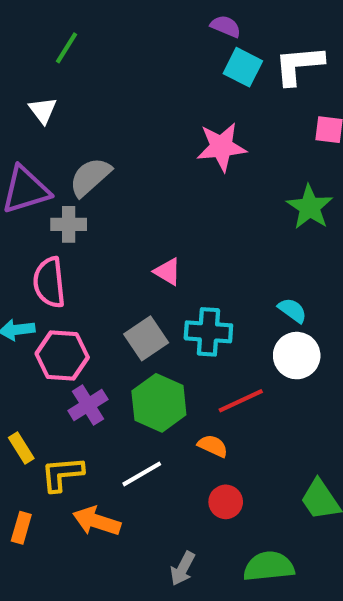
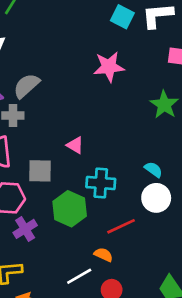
gray square: (146, 338) -> (40, 171), moved, turned 35
green hexagon: (159, 403) -> (70, 209), moved
white line: (142, 474) -> (79, 276), moved

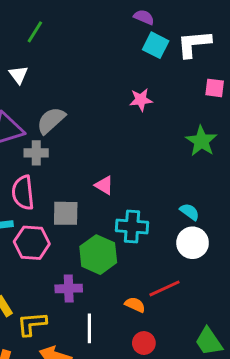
pink star: (109, 67) -> (141, 100), size x0.7
red line: (121, 226) -> (165, 288), moved
purple cross: (25, 229) -> (69, 288), moved, turned 30
white line: (79, 276) -> (89, 328), moved, turned -60

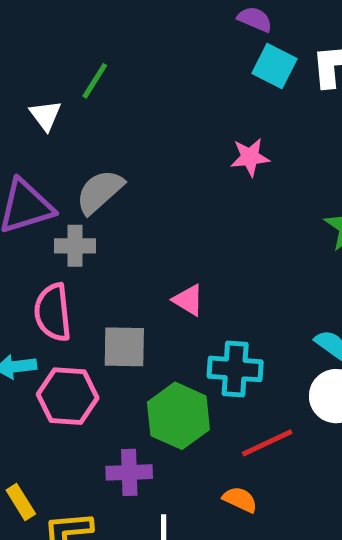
green line: (35, 32) -> (95, 81), moved
red line: (165, 288) -> (267, 443), moved

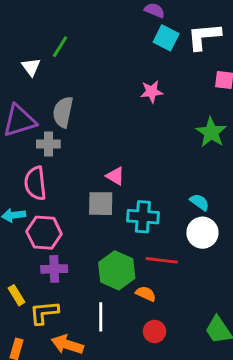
gray semicircle: (100, 192) -> (63, 112), turned -36
gray square: (124, 347) -> (101, 204), moved
green hexagon: (178, 416) -> (117, 270), moved
red line: (267, 443) -> (162, 260), turned 32
purple cross: (129, 472) -> (54, 269), moved

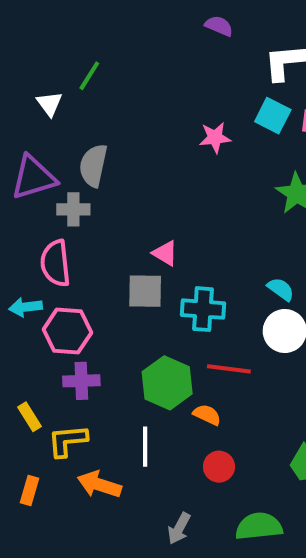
cyan square: (166, 38) -> (273, 116), moved

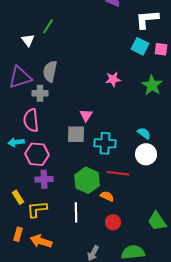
pink star: (215, 138) -> (113, 79), moved
pink triangle: (165, 253) -> (86, 115), turned 32
orange arrow: (99, 485) -> (41, 241), moved

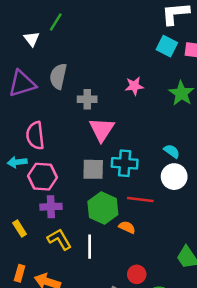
gray cross: (40, 93) -> (87, 99), moved
pink triangle: (86, 115) -> (102, 129), size x1.6
gray square: (76, 134) -> (93, 169), moved
yellow L-shape: (37, 209) -> (59, 239), moved, turned 65
red circle: (113, 222) -> (137, 274), moved

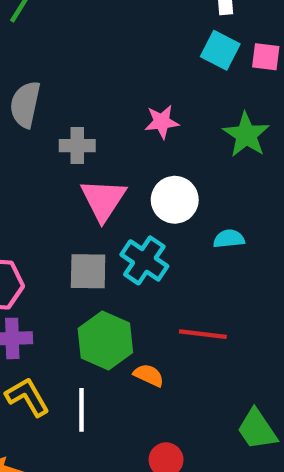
cyan semicircle: (172, 151) -> (229, 239), turned -42
cyan cross: (125, 163) -> (144, 260), turned 30
white circle: (174, 177) -> (175, 200), moved
red line: (140, 199) -> (203, 334), moved

